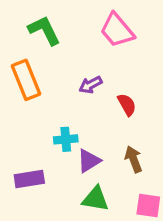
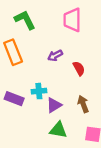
pink trapezoid: (117, 30) -> (72, 20), turned 40
purple rectangle: (29, 179) -> (14, 99), moved, turned 30

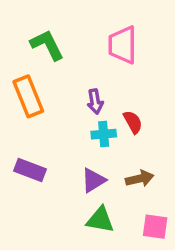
purple arrow: (55, 55) -> (95, 101), turned -72
cyan cross: (39, 91) -> (104, 134), moved
brown arrow: (83, 104) -> (140, 179), turned 98

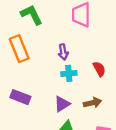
red semicircle: (133, 122) -> (99, 69), moved

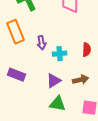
purple arrow: (63, 52) -> (42, 43), moved
red semicircle: (99, 69) -> (87, 50), turned 32

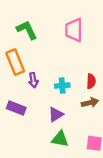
purple arrow: (42, 43) -> (33, 80), moved
brown arrow: (81, 80) -> (90, 103), moved

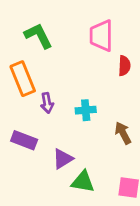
red semicircle: (91, 81) -> (124, 66), moved
brown arrow: (90, 103) -> (123, 133), turned -105
purple triangle: (56, 114) -> (63, 159), moved

